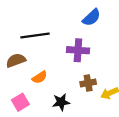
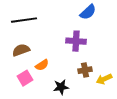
black line: (35, 36) -> (24, 20), moved
pink square: (20, 102) -> (25, 78), moved

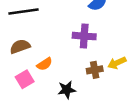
yellow arrow: (104, 79) -> (117, 63), moved

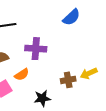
purple cross: (84, 36) -> (36, 49), moved

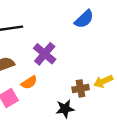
purple cross: (36, 49) -> (45, 54), turned 36
black star: (42, 98) -> (65, 109), moved

